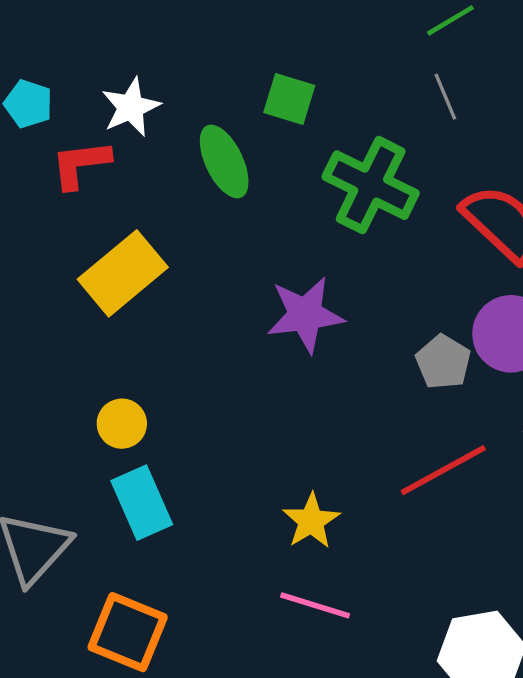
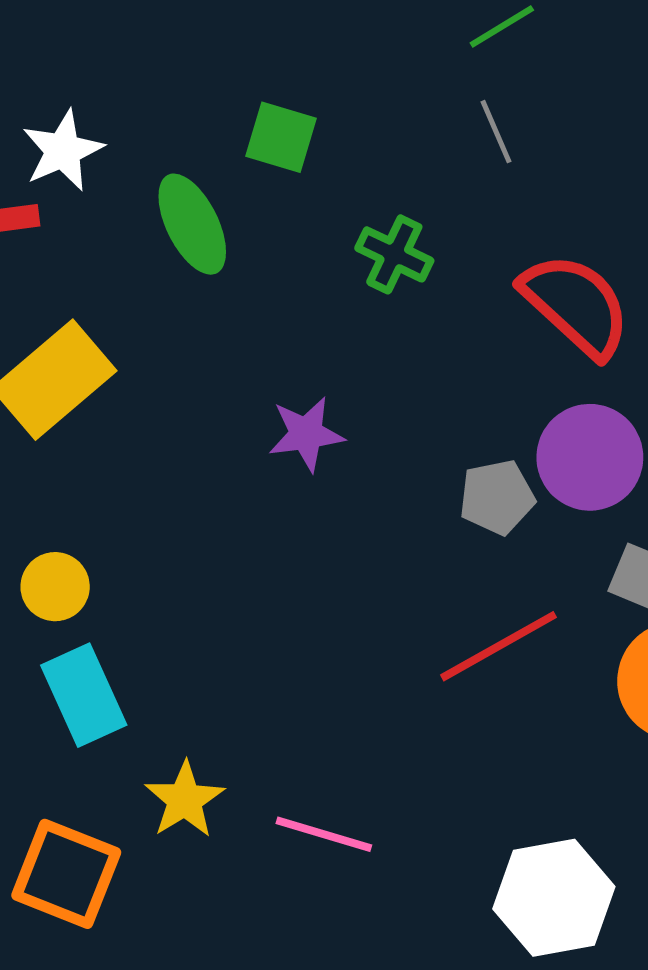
green cross: (371, 185) -> (394, 254), size x0.6
purple star: (305, 315) -> (306, 434), size x0.7
gray pentagon: (443, 362) -> (497, 497), turned 30
yellow star: (311, 521) -> (185, 800), moved

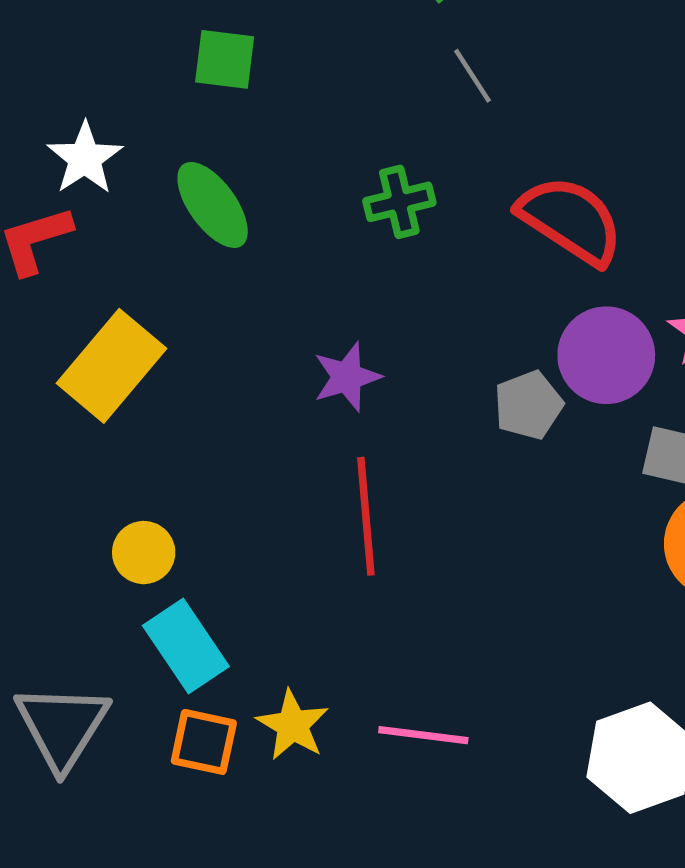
green square: (281, 137) -> (225, 59), moved
green cross: (394, 254) -> (399, 202), turned -30
red line: (498, 646) -> (366, 516), moved, turned -56
orange square: (66, 874) -> (204, 742), moved, size x0.7

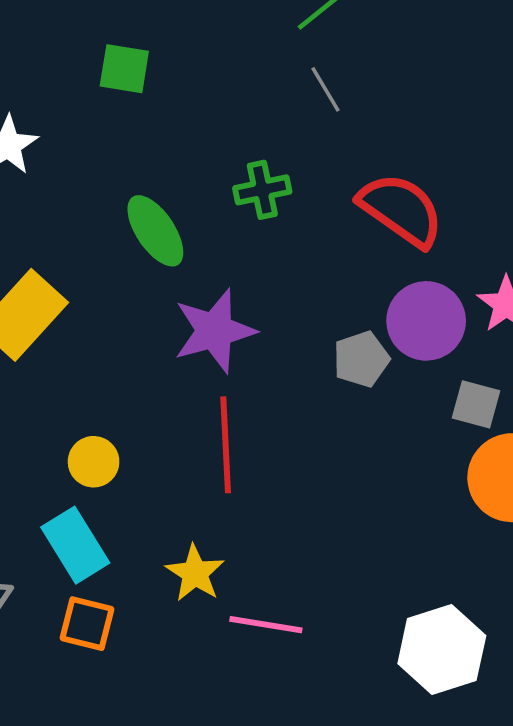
green ellipse: (213, 205) -> (155, 231), moved
purple star: (347, 377) -> (214, 331), size x1.5
yellow circle: (144, 553) -> (94, 462), moved
yellow star: (293, 725) -> (195, 573), moved

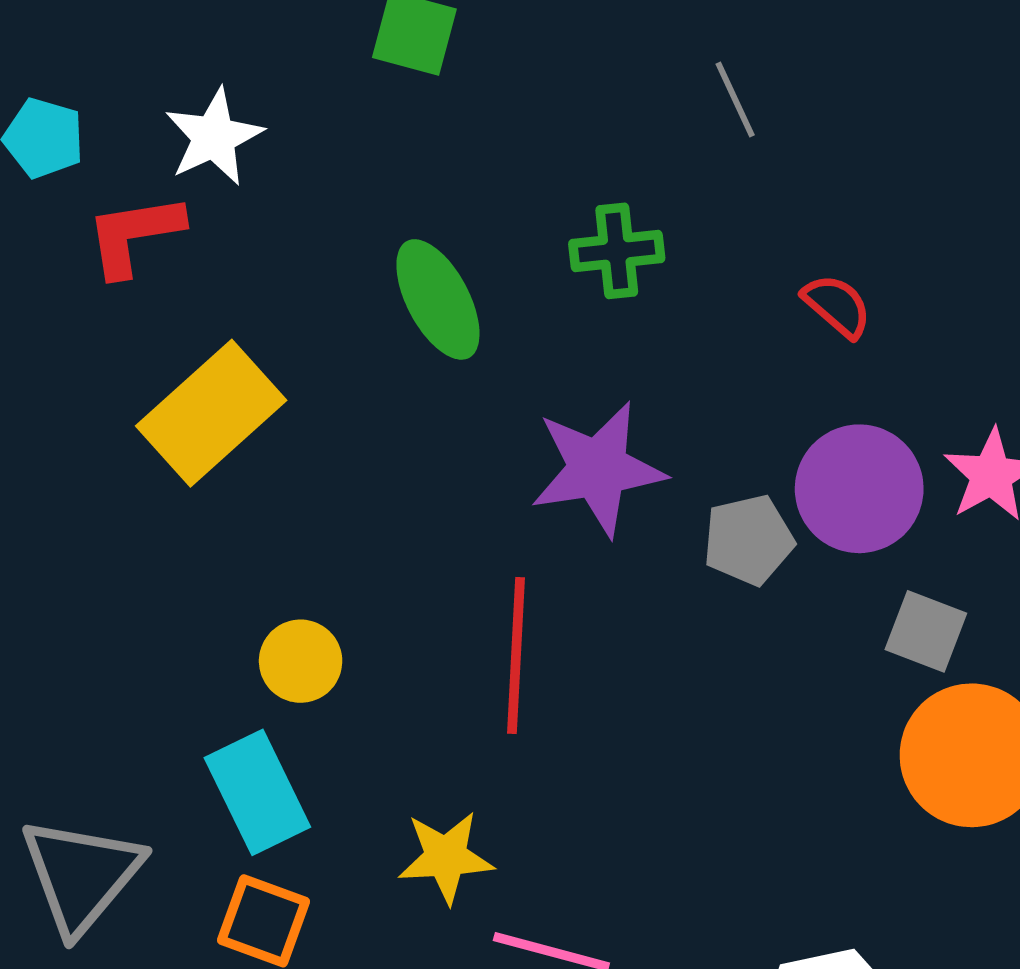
red semicircle: (401, 210) -> (837, 306), size x0.5
purple star: (214, 331) -> (598, 469), moved
yellow star: (195, 573) -> (446, 857), turned 30

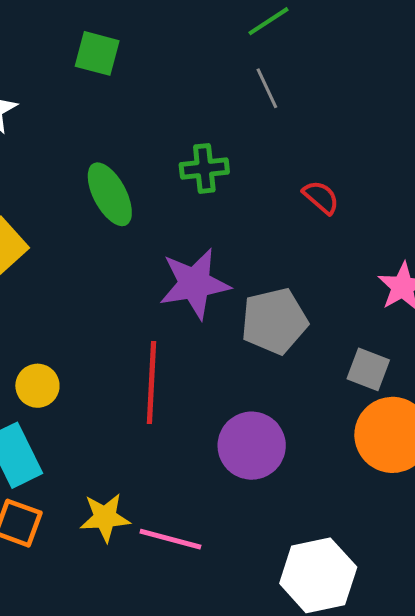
purple circle: (859, 489) -> (252, 446), moved
gray pentagon: (748, 540) -> (274, 321), size x1.4
yellow star: (446, 857) -> (105, 517), moved

